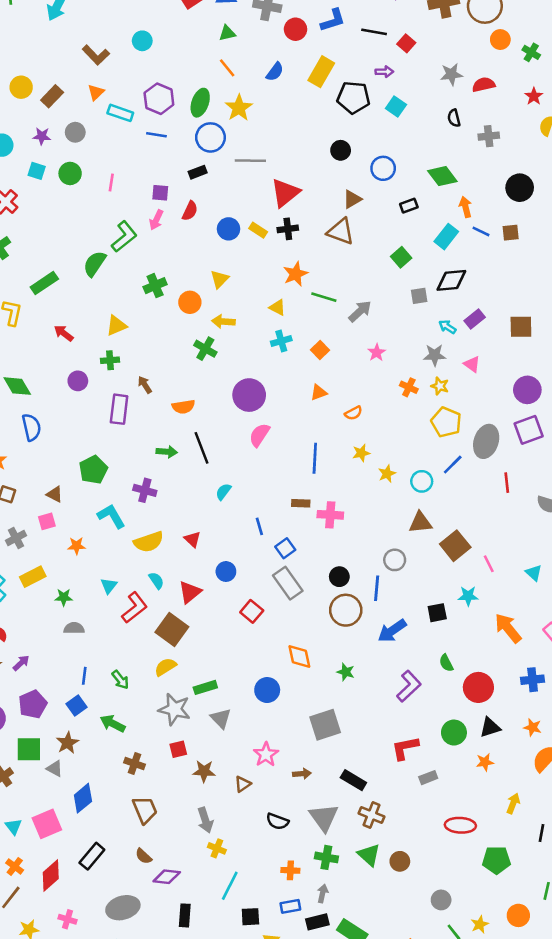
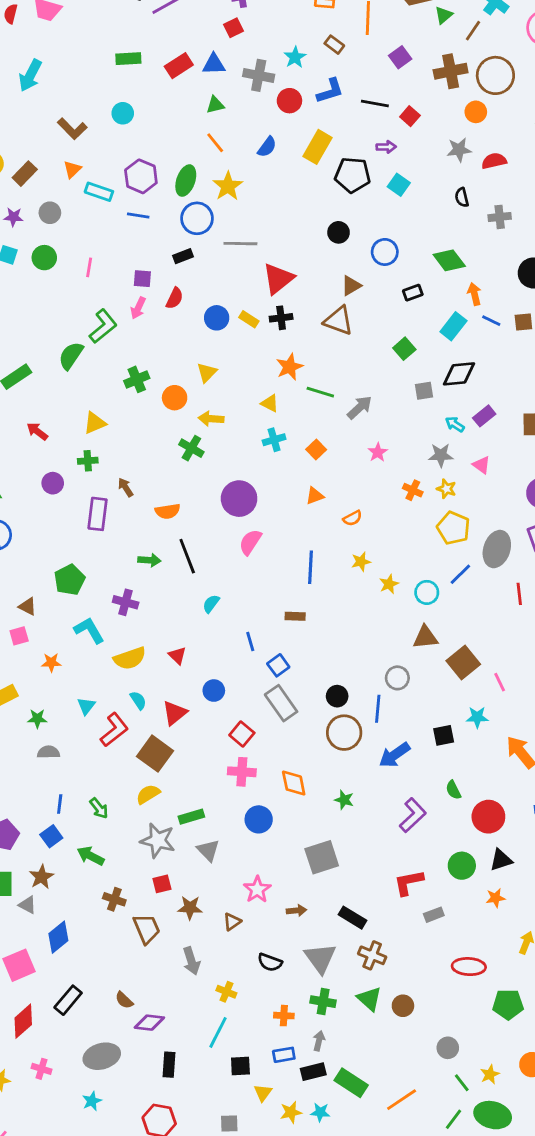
orange circle: (500, 40) -> (476, 112), moved
pink cross: (330, 515) -> (242, 772), moved
brown trapezoid: (145, 810) -> (147, 929), moved
yellow cross: (217, 848) -> (226, 992), moved

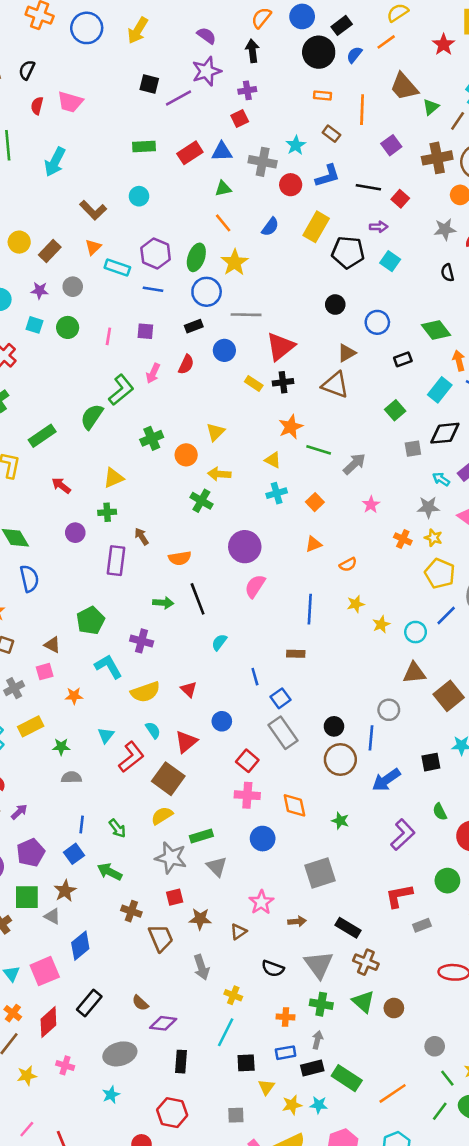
purple square: (142, 279) -> (145, 331), moved
blue circle: (217, 318) -> (224, 350), moved

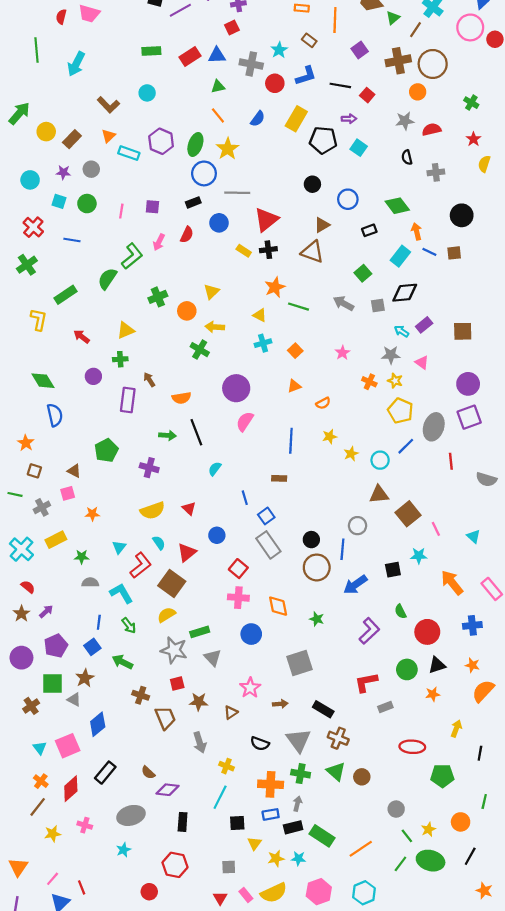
blue line: (153, 289) -> (72, 240), moved
gray arrow: (354, 464) -> (344, 303), moved, turned -108
cyan L-shape: (108, 666) -> (121, 593), moved
orange cross: (286, 1017) -> (271, 784), size x1.6

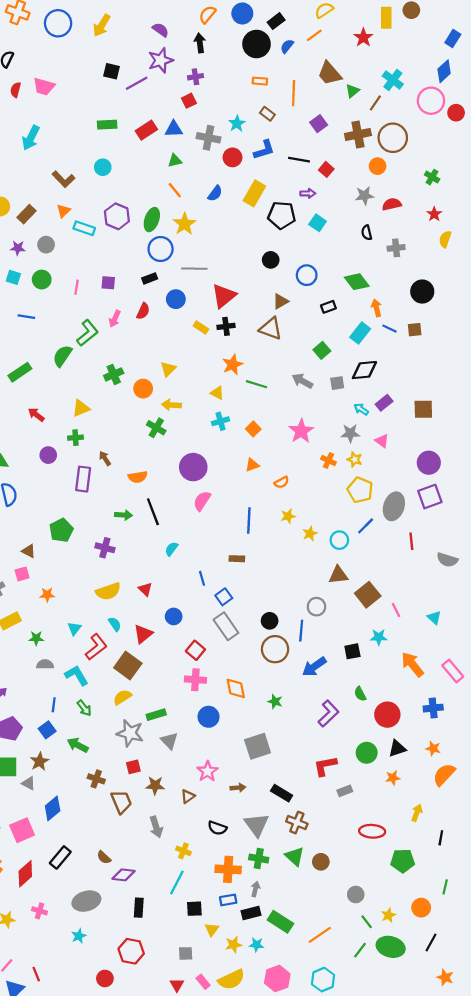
pink star: (342, 353) -> (301, 431), size x1.6

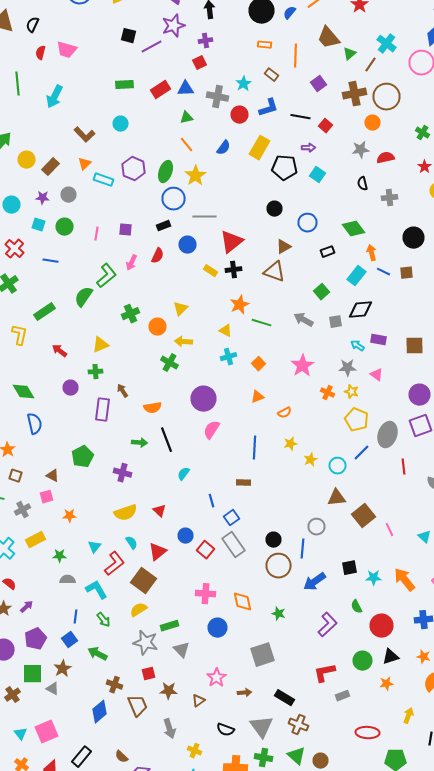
purple rectangle: (384, 403) -> (378, 340), turned 49
cyan star: (379, 637) -> (374, 578), moved
red square: (195, 650) -> (206, 550), moved
blue diamond: (53, 808) -> (100, 712), moved

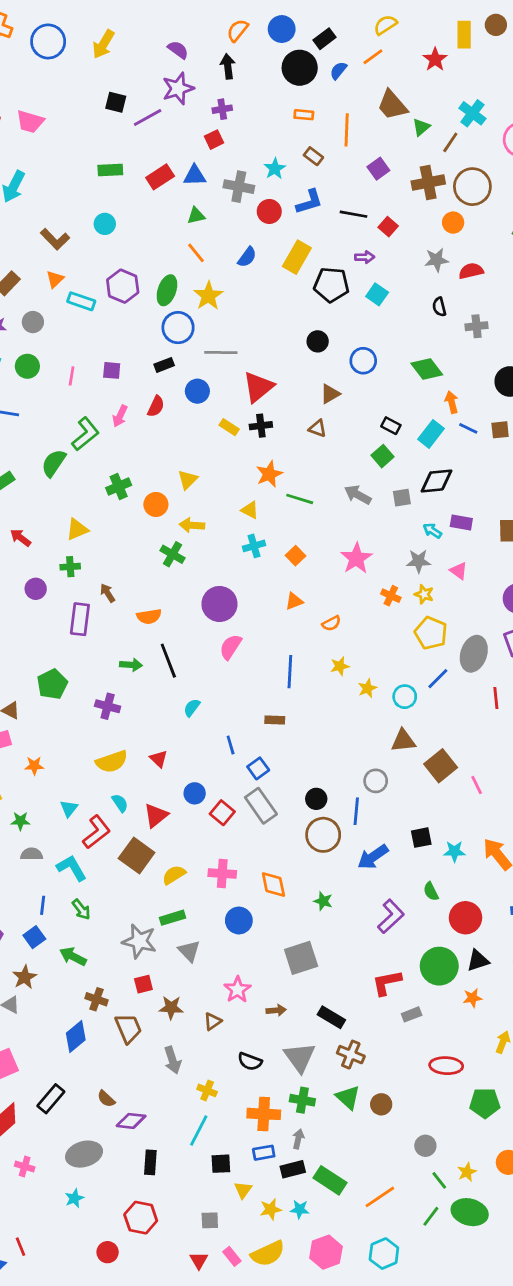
black rectangle: (328, 252) -> (391, 426), moved, turned 48
brown triangle: (274, 272) -> (318, 428), size x0.6
yellow semicircle: (138, 610) -> (174, 875), moved
green circle: (362, 661) -> (439, 966), size x1.4

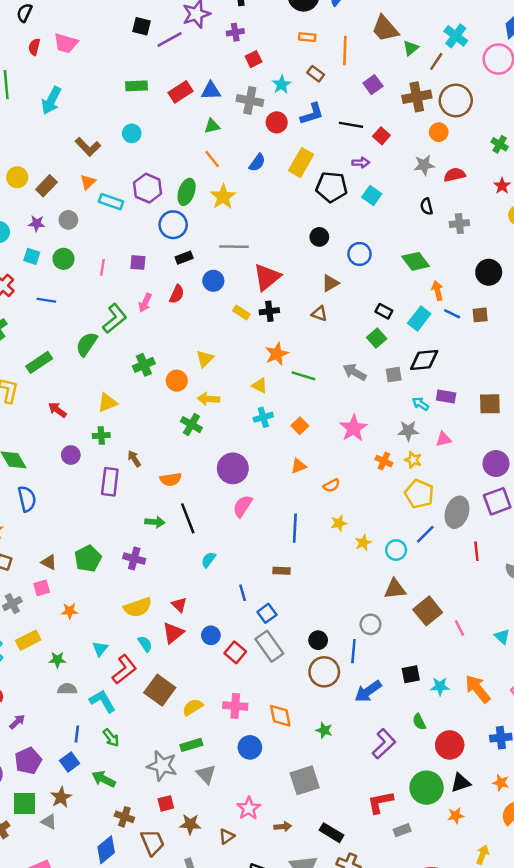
red square: (214, 140) -> (254, 59), moved
blue circle: (178, 328) -> (173, 225), moved
pink triangle: (459, 571) -> (444, 439), turned -49
green pentagon: (52, 684) -> (88, 559), moved
red triangle: (156, 815) -> (173, 633), moved

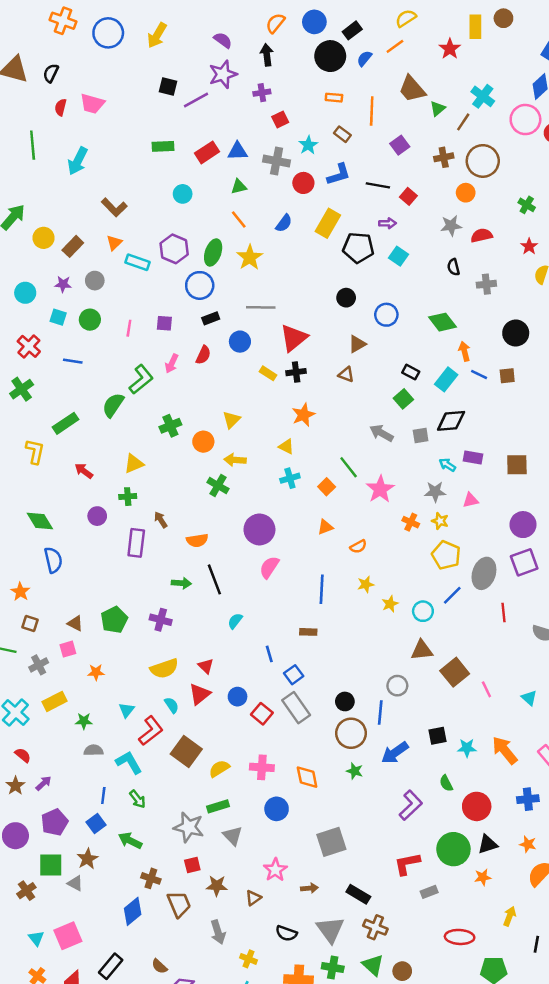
brown cross: (417, 97) -> (444, 157), size x0.7
cyan circle: (132, 133) -> (183, 194), moved
green line: (303, 376) -> (349, 467), moved, turned 35
green star: (324, 730) -> (355, 771), moved

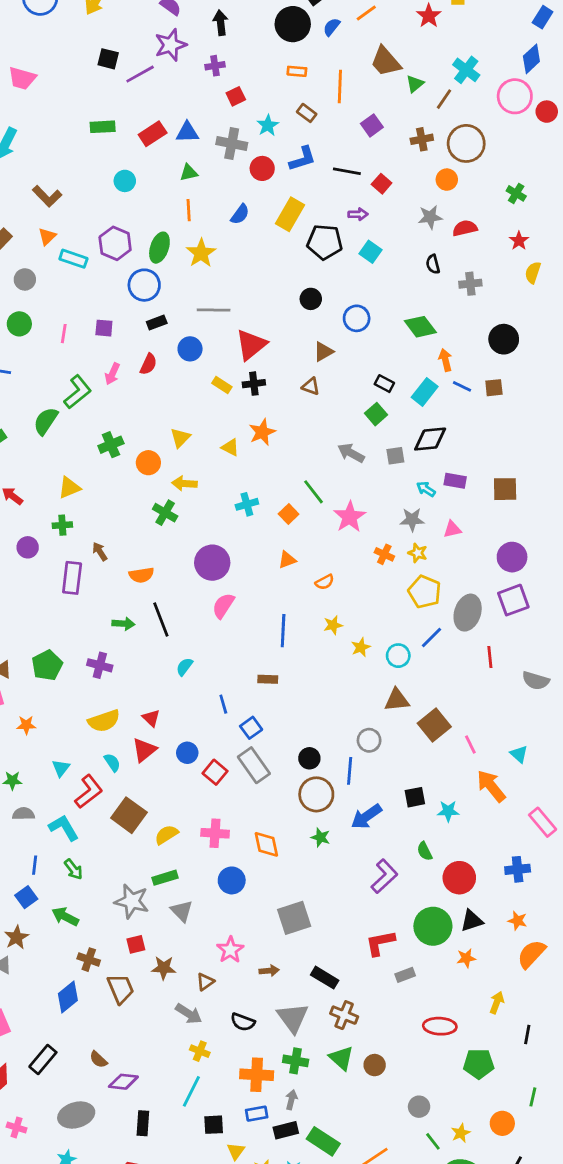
orange line: (239, 220) -> (189, 210), turned 36
yellow triangle: (286, 446) -> (230, 447), moved
orange arrow: (505, 750) -> (491, 786), moved
gray arrow: (218, 932) -> (189, 1014), moved, turned -40

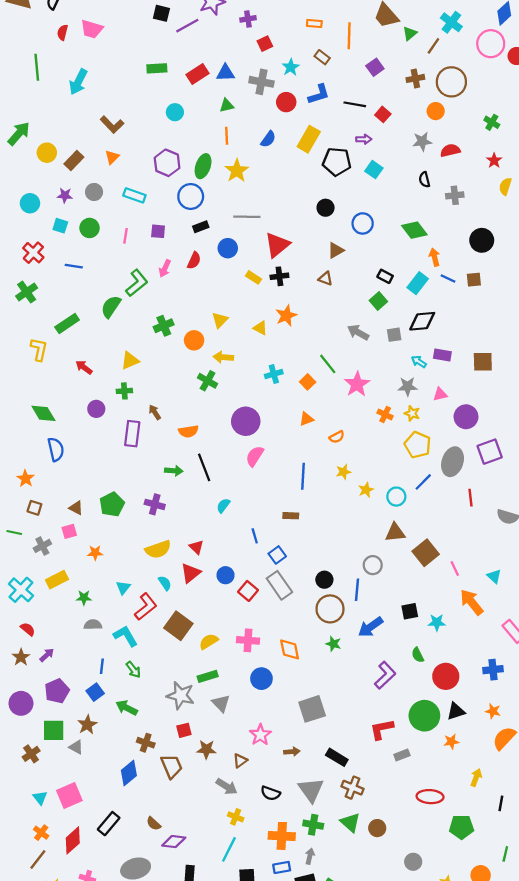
cyan rectangle: (73, 259) -> (134, 195), moved
purple circle: (512, 557) -> (466, 417), moved

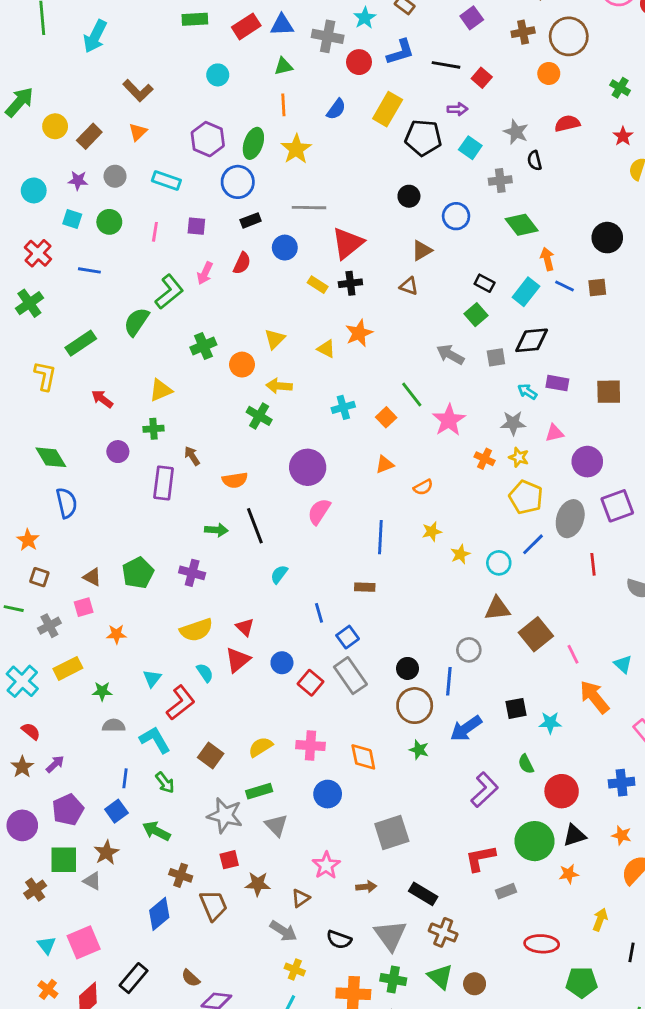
gray star: (422, 141) -> (516, 132), moved, turned 30
gray cross: (455, 195) -> (500, 180), moved
brown square: (178, 626) -> (211, 755), moved, size x0.7

